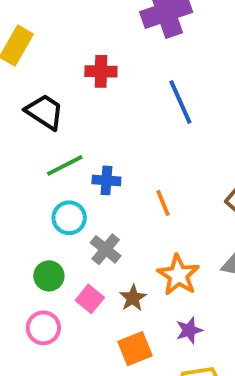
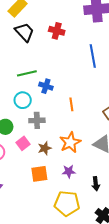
black trapezoid: (45, 112) -> (24, 32), moved
gray cross: (106, 249) -> (37, 120), turned 35

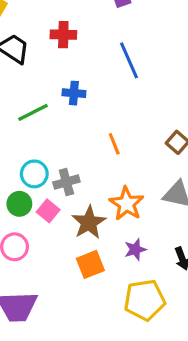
blue cross: (46, 86) -> (74, 93), moved
cyan circle: (23, 100) -> (34, 174), moved
pink square: (23, 143) -> (48, 211), moved
brown star: (45, 148) -> (89, 222), size x1.5

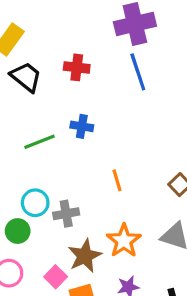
blue line: (129, 60) -> (138, 72), moved
pink square: (48, 211) -> (56, 277), moved

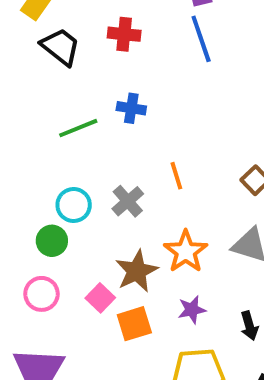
gray cross: (66, 214) -> (128, 201), moved, turned -30

